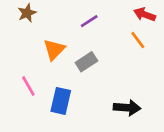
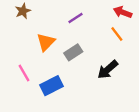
blue rectangle: (61, 101) -> (52, 86), turned 50
black arrow: (127, 108) -> (108, 70), moved, turned 135

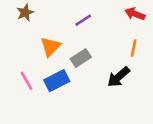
orange line: (117, 34) -> (134, 48), moved, turned 49
blue rectangle: (52, 86) -> (57, 81), moved

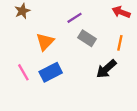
gray rectangle: (81, 58) -> (87, 38), moved, turned 66

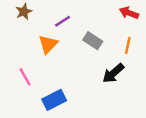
purple line: (75, 18) -> (62, 21), moved
blue rectangle: (51, 72) -> (54, 100), moved

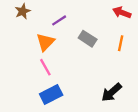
black arrow: (113, 73) -> (112, 92), moved
pink line: (25, 77) -> (45, 67), moved

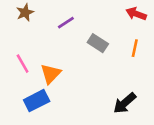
orange triangle: (45, 42) -> (51, 74), moved
pink line: (45, 67) -> (23, 64), moved
blue rectangle: (51, 95) -> (37, 101), moved

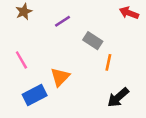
orange line: (135, 48) -> (108, 62), moved
orange triangle: (51, 74) -> (60, 77), moved

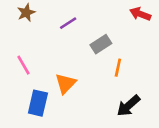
gray rectangle: (93, 41) -> (101, 44), turned -66
blue rectangle: (35, 95) -> (38, 103), turned -50

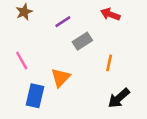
red arrow: (140, 14) -> (110, 14), moved
gray rectangle: (101, 44) -> (82, 41), moved

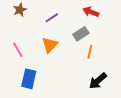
gray rectangle: (82, 41) -> (81, 34), moved
orange triangle: (61, 77) -> (50, 45), moved

